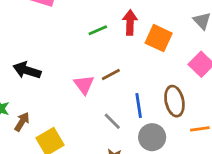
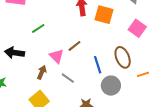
green line: (98, 30) -> (38, 28), moved
gray line: (112, 121) -> (68, 78), moved
brown arrow: (22, 122) -> (42, 72), moved

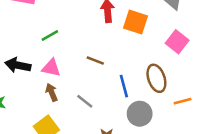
brown line: (74, 46) -> (95, 60), turned 56
pink triangle: (57, 56) -> (51, 68), moved, turned -35
brown arrow: (42, 72) -> (52, 92), turned -48

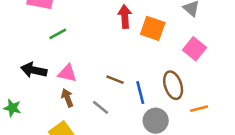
green line: (50, 36) -> (58, 34), moved
brown line: (95, 60) -> (115, 80), moved

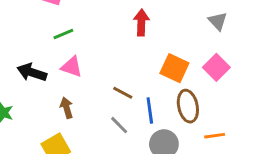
orange square: (153, 28) -> (174, 68), moved
pink triangle: (67, 73) -> (72, 67), moved
gray line: (101, 107) -> (119, 125), moved

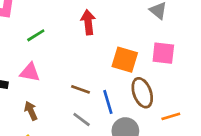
green line: (63, 34) -> (36, 35), moved
pink square: (216, 67) -> (163, 53), turned -30

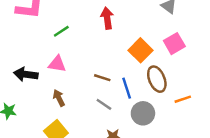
pink square: (163, 53) -> (174, 44), turned -35
orange square: (125, 60) -> (141, 50), turned 30

